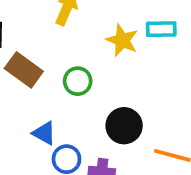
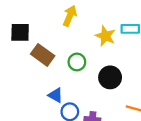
black circle: (124, 126) -> (110, 77), moved

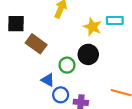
green circle: (77, 62) -> (67, 65), moved
black circle: (110, 77) -> (88, 54), moved

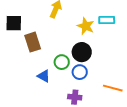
brown rectangle: (36, 44) -> (33, 42), turned 36
blue circle: (61, 95) -> (80, 72), moved

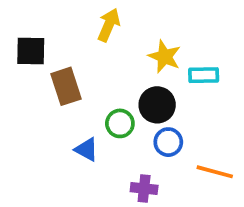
cyan rectangle: (107, 20) -> (204, 75), moved
blue circle: (80, 72) -> (168, 142), moved

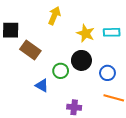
cyan rectangle: (204, 75) -> (112, 32), moved
brown rectangle: (66, 86) -> (30, 50), turned -36
blue circle: (168, 142) -> (107, 73), moved

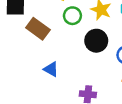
green circle: (61, 71) -> (72, 16), moved

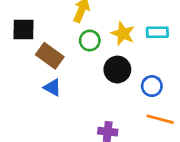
blue triangle: (51, 69) -> (52, 87), moved

